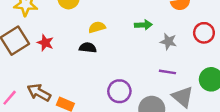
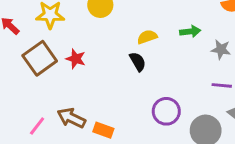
yellow semicircle: (97, 27) -> (147, 37), moved
black semicircle: (88, 48) -> (138, 62), moved, turned 56

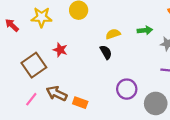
brown square: (40, 58) -> (34, 65), moved

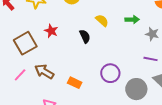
yellow semicircle: (113, 34) -> (102, 20), turned 56
black semicircle: (106, 52) -> (85, 36), moved
orange rectangle: (80, 103) -> (75, 83), moved

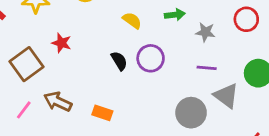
black semicircle: (85, 36) -> (119, 61), moved
purple circle: (110, 73) -> (151, 58), moved

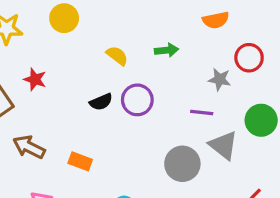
gray star: (205, 32) -> (220, 79), moved
black semicircle: (119, 61) -> (101, 102), turned 96

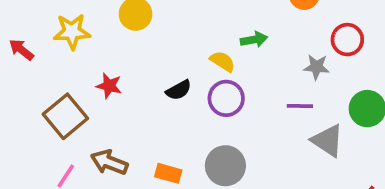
yellow semicircle: (117, 56) -> (222, 61), moved
black semicircle: (101, 102) -> (179, 90), moved
gray circle: (182, 164) -> (225, 166), moved

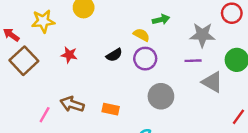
red circle: (347, 40) -> (232, 13), moved
gray star: (316, 67) -> (202, 35), size x1.5
brown square: (65, 116) -> (24, 61), moved
gray circle: (225, 166) -> (161, 96), moved

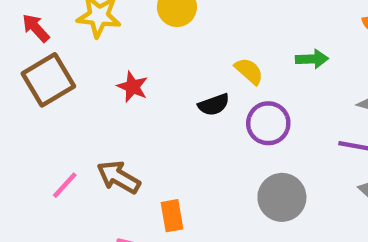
yellow semicircle: (141, 35) -> (249, 71), moved
orange rectangle: (111, 109) -> (172, 216), moved, turned 56

